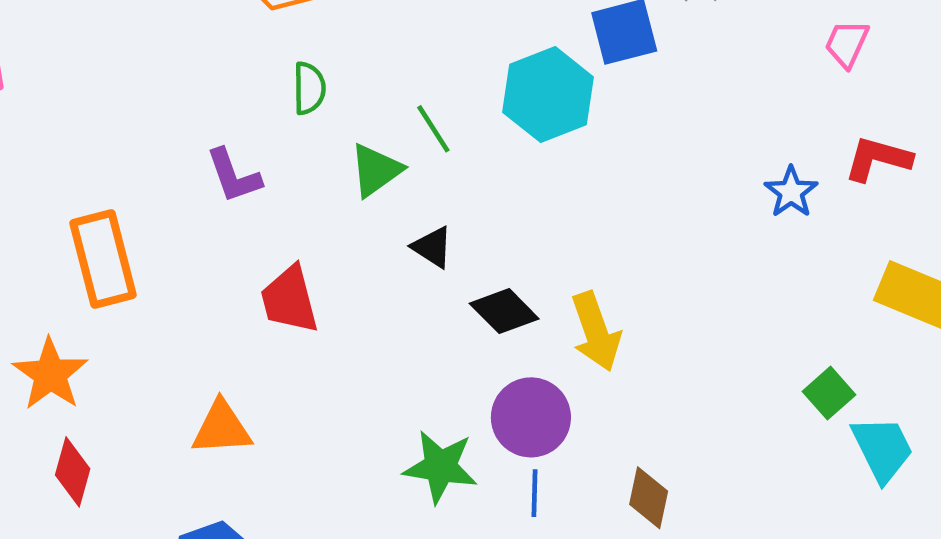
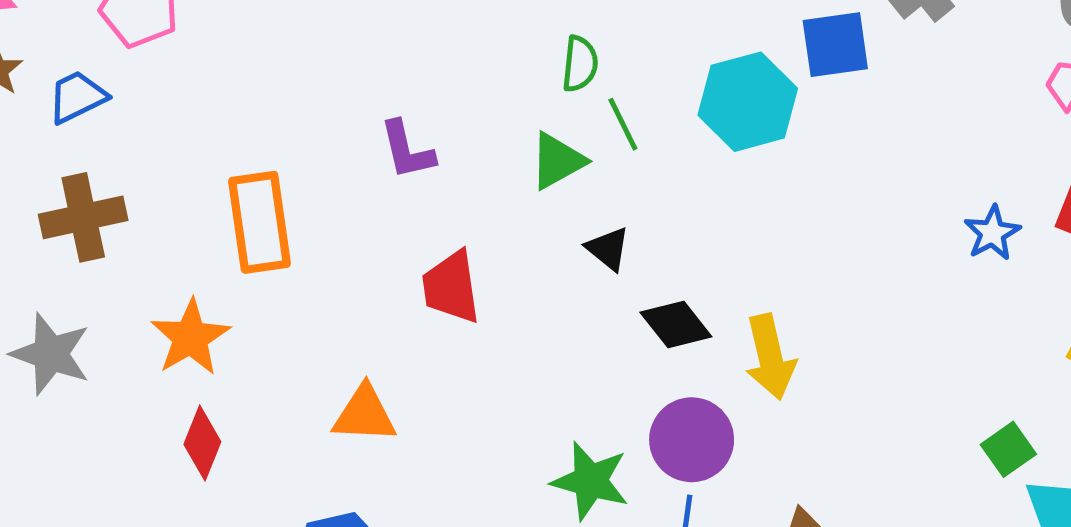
green semicircle: (309, 88) -> (580, 64), moved

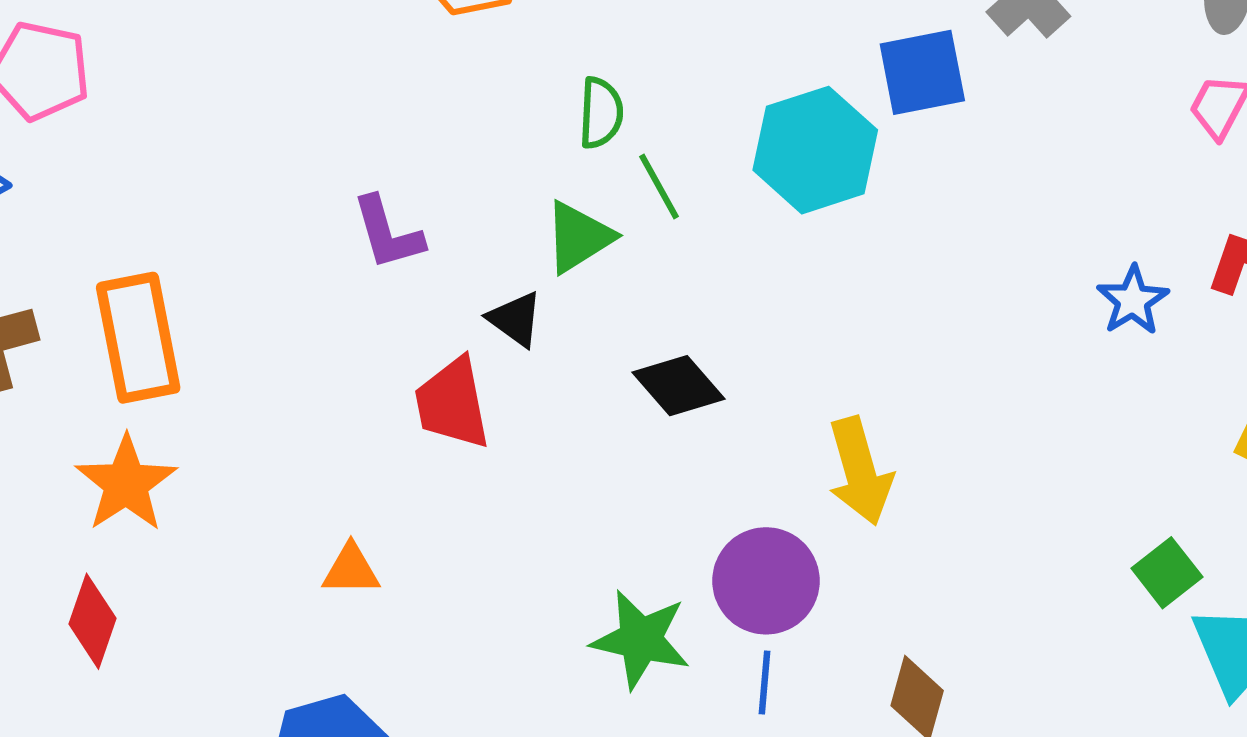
orange rectangle: (260, 222) -> (138, 338), moved
black triangle: (608, 249) -> (515, 319), moved
black diamond: (676, 325) -> (679, 386), moved
orange triangle: (364, 414) -> (351, 570), size x0.7
red diamond: (202, 443) -> (93, 621), moved

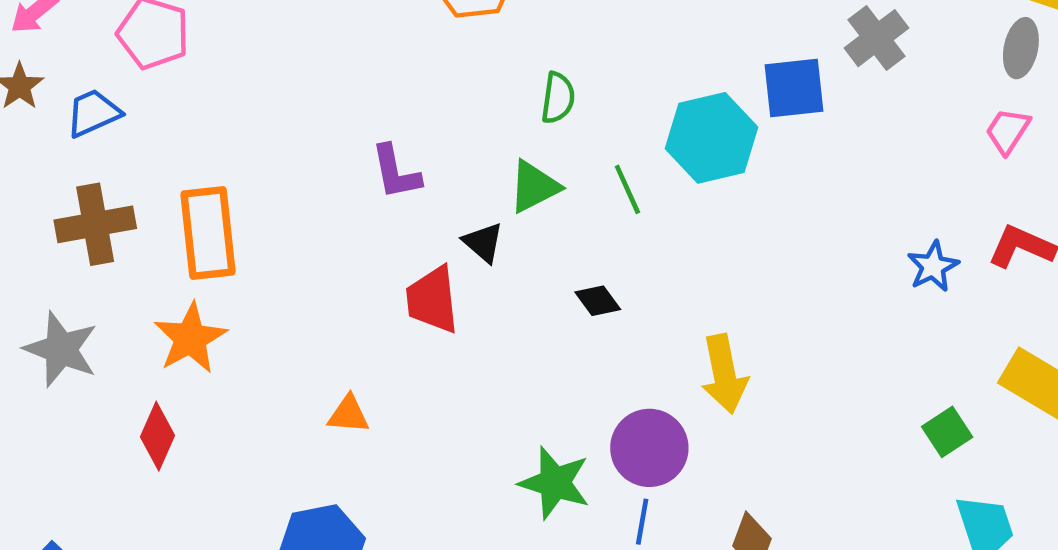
green line: (659, 187) -> (627, 189), moved
black diamond: (679, 386) -> (598, 301), size x0.7
green square: (1167, 573) -> (947, 432), moved

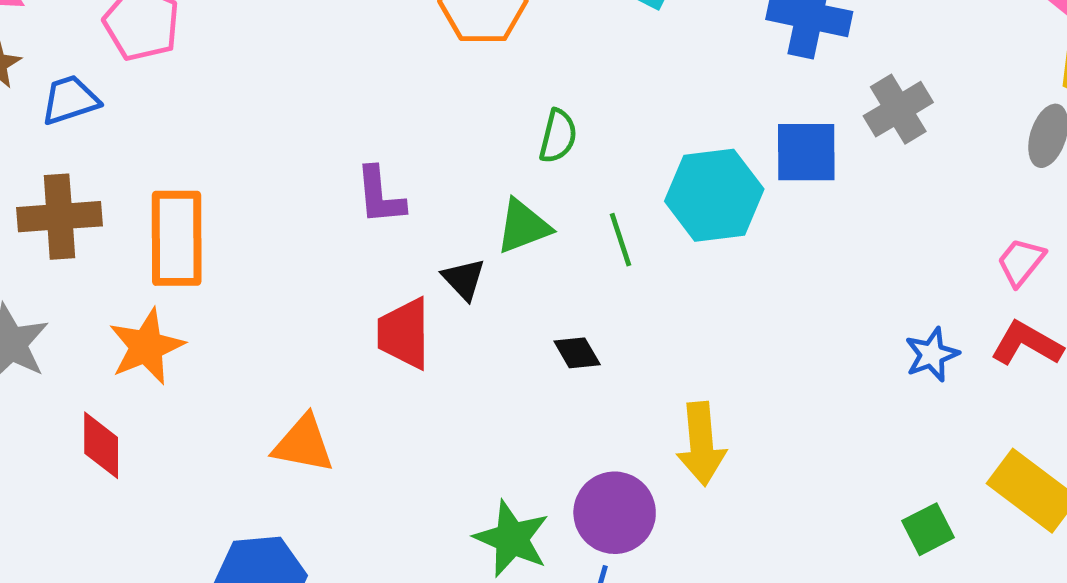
pink trapezoid: (1008, 131) -> (1021, 262), moved
orange triangle: (348, 414) -> (303, 444), size x1.4
red diamond: (158, 436) -> (101, 445), turned -30

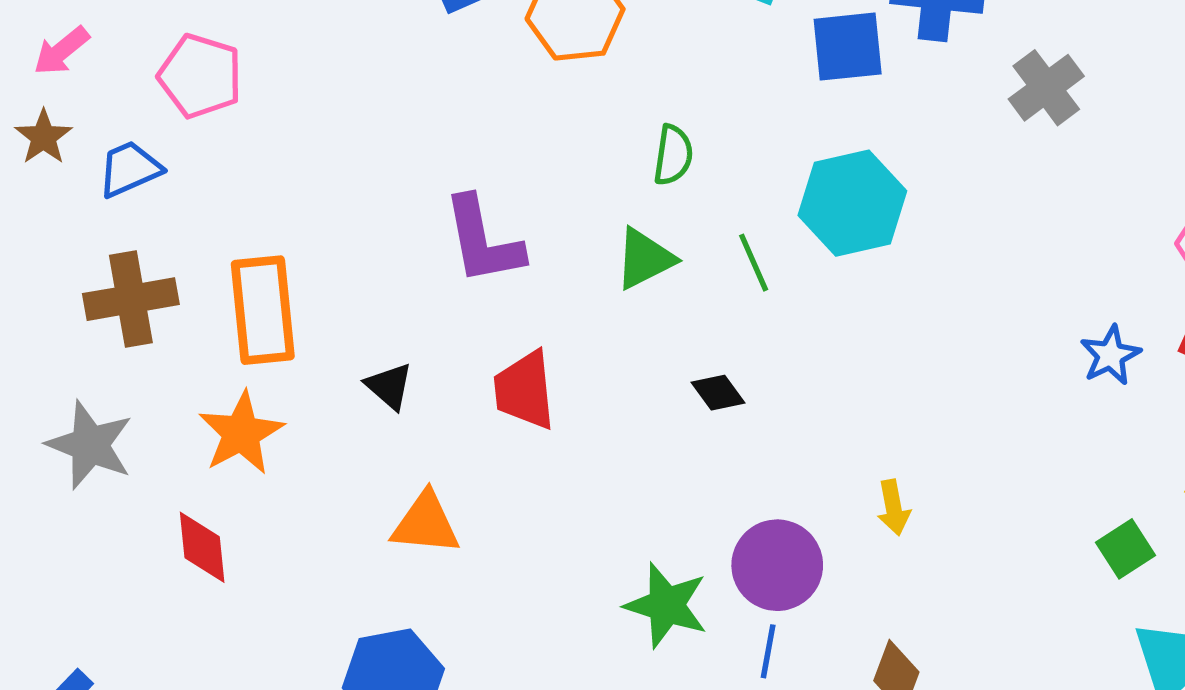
blue square: (806, 152) -> (848, 47), moved
purple L-shape: (380, 196) -> (483, 241), size x1.4
black triangle: (464, 279) -> (389, 386), moved
yellow arrow: (701, 444) -> (894, 508), moved, size x0.6

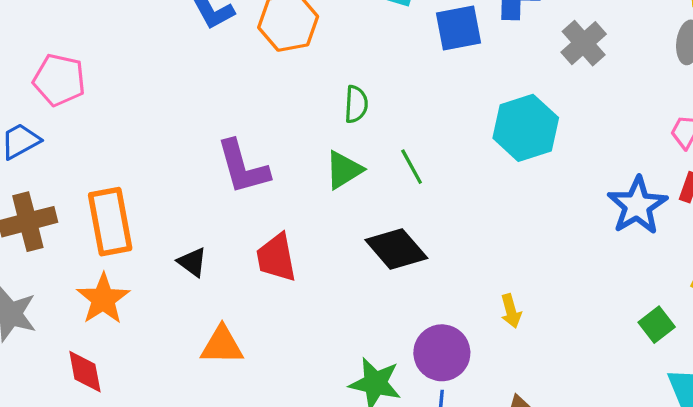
cyan hexagon: (852, 203) -> (526, 128), moved
blue star: (1110, 355) -> (637, 206), size x1.6
black diamond: (718, 393) -> (396, 249), size x1.8

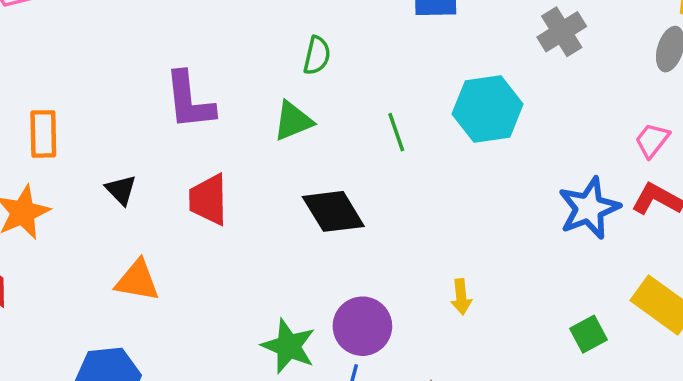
green line: (412, 167) -> (396, 132), moved
orange rectangle: (110, 222) -> (43, 134), size x0.7
yellow arrow: (511, 311) -> (461, 297), moved

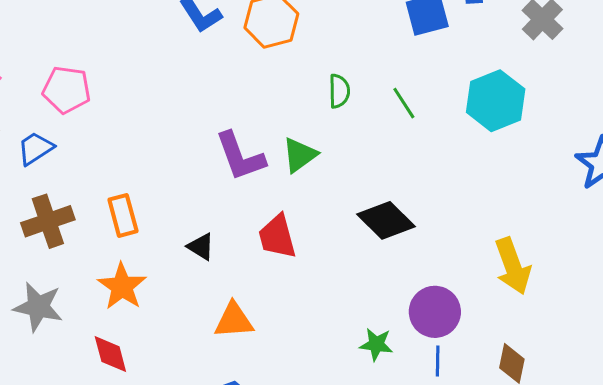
green triangle: (293, 121) -> (300, 155), moved
green line: (396, 132) -> (404, 103), moved
yellow arrow: (461, 297) -> (513, 266), size x1.8
green star: (289, 346) -> (376, 344), size x0.7

